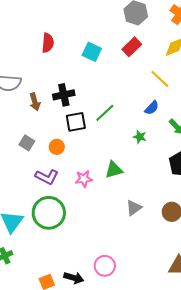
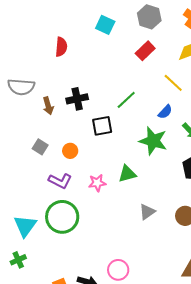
cyan square: (92, 52) -> (105, 25), moved
green line: (105, 113) -> (126, 100), moved
black square: (76, 122) -> (102, 126), moved
green star: (140, 137) -> (153, 141), size x2.0

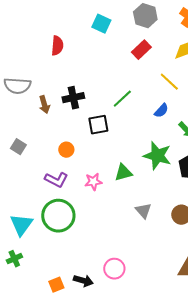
green star: (153, 141) -> (157, 156), moved
gray square: (40, 147) -> (18, 147), moved
gray triangle: (147, 212) -> (143, 211), turned -36

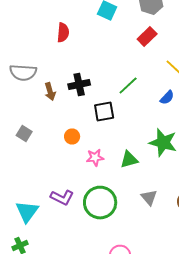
purple L-shape: (56, 180) -> (62, 198), moved
pink star: (93, 182) -> (95, 158), moved
green circle: (58, 216) -> (100, 202), moved

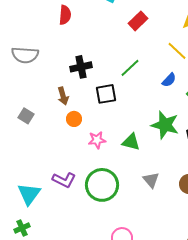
red rectangle: (147, 36) -> (138, 21), moved
brown arrow: (50, 92) -> (63, 96), moved
green triangle: (129, 160) -> (131, 142), turned 30

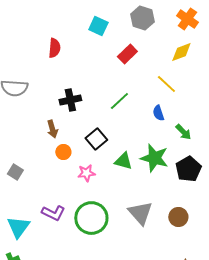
blue semicircle: (169, 80) -> (158, 113), turned 119
black square: (106, 94) -> (96, 139), moved, turned -30
gray square: (26, 116) -> (15, 172), moved
green triangle: (131, 142) -> (123, 161), moved
gray triangle: (151, 180) -> (140, 213), size x1.5

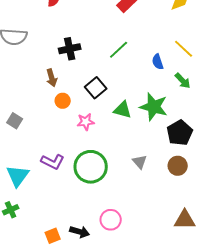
yellow line: (166, 84) -> (184, 49), moved
black pentagon: (188, 169) -> (180, 133), moved
gray triangle: (140, 213) -> (140, 162), size x0.6

